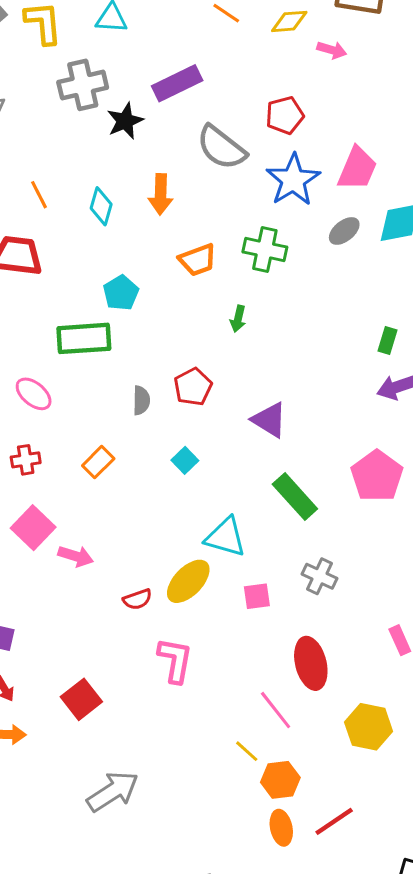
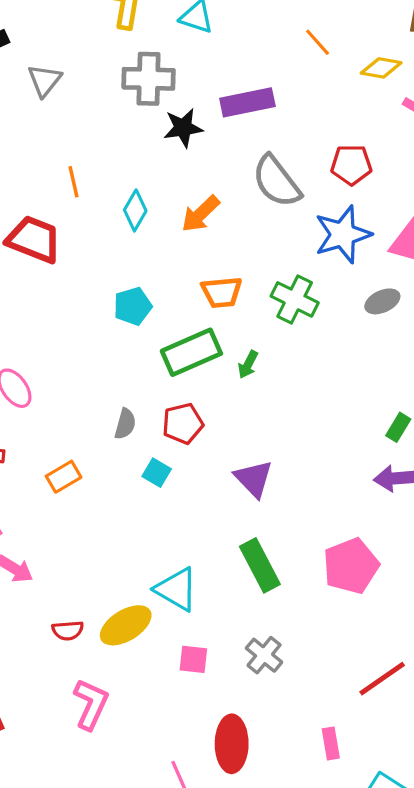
orange arrow: (161, 194) -> (200, 214), turned 30
green rectangle: (84, 338) -> (191, 352), moved, turned -34
cyan square: (185, 460) -> (157, 473), moved, turned -30

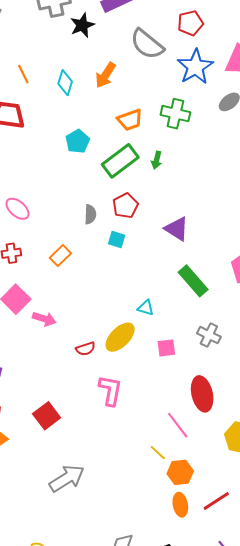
cyan triangle: (176, 589) -> (146, 308), size x0.6

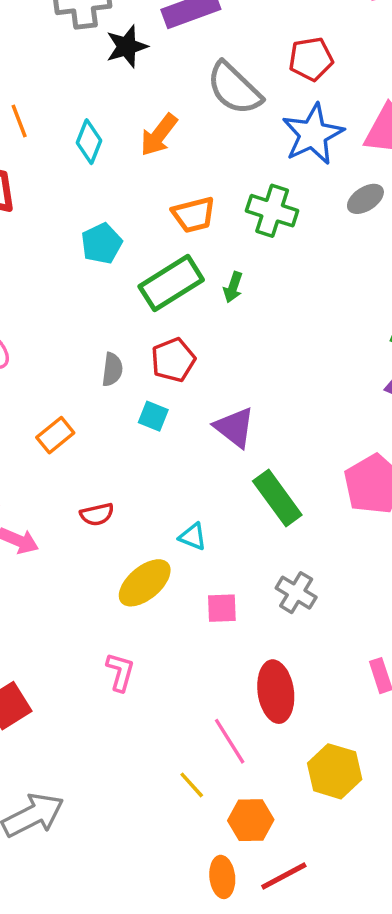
purple triangle: (177, 229) -> (235, 427), moved
red semicircle: (85, 349) -> (97, 514), moved
pink L-shape: (110, 390) -> (120, 672), size x0.7
orange hexagon: (180, 472) -> (251, 820), moved

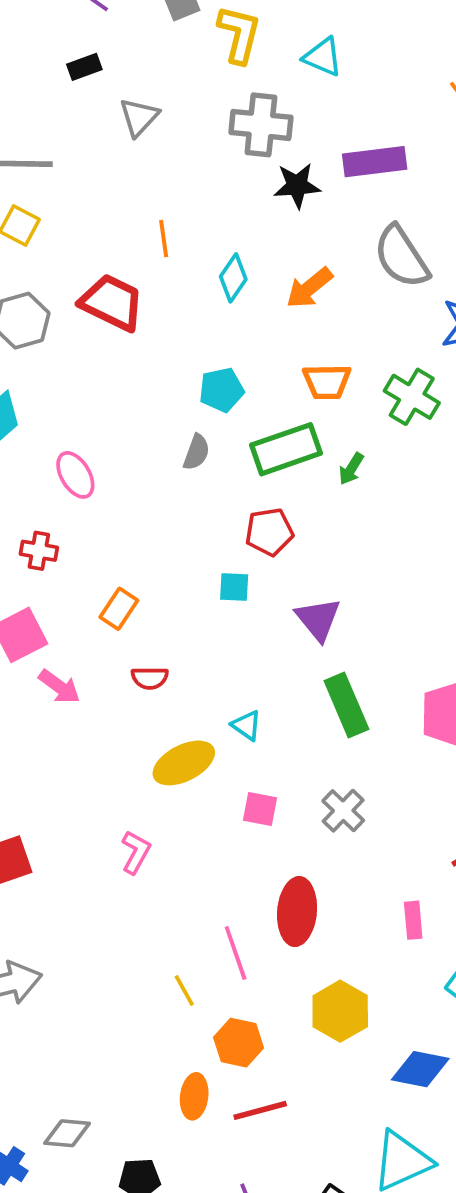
gray semicircle: (112, 369) -> (196, 452), moved
cyan square: (153, 416) -> (234, 587), turned -32
orange rectangle: (55, 435) -> (119, 609), moved, turned -30

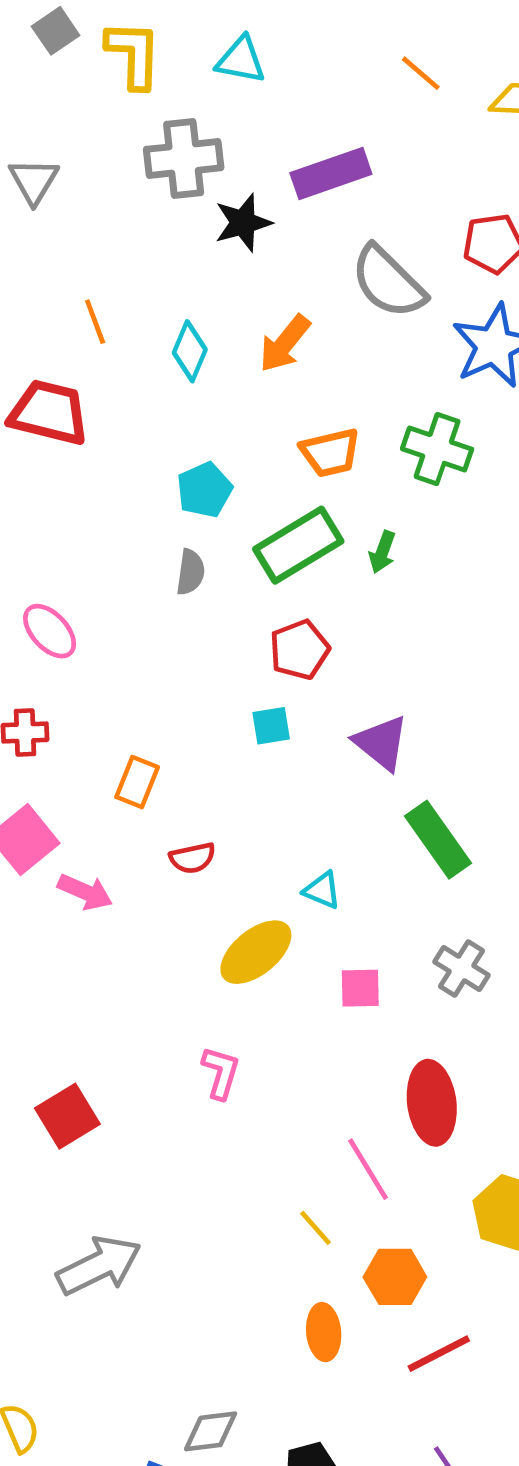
orange ellipse: (194, 1096) -> (324, 1332), moved

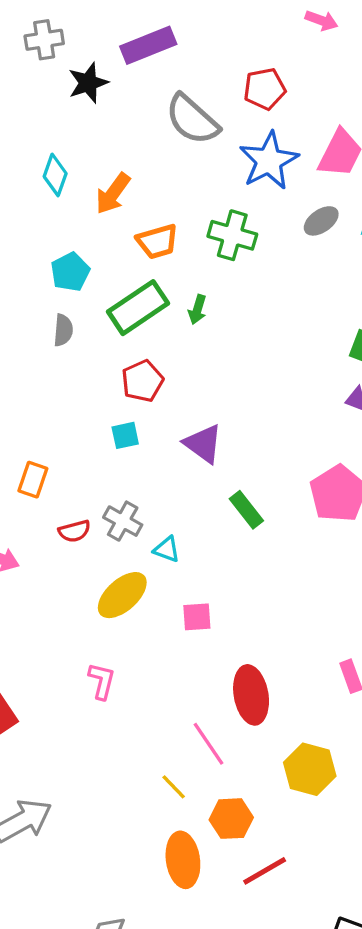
gray cross: (184, 159) -> (44, 40), size x0.7
orange arrow: (285, 344) -> (113, 194), moved
green rectangle: (438, 840) -> (246, 510), size x0.7
gray cross: (461, 969) -> (123, 521), moved
orange ellipse: (324, 1332) -> (183, 860), size x1.4

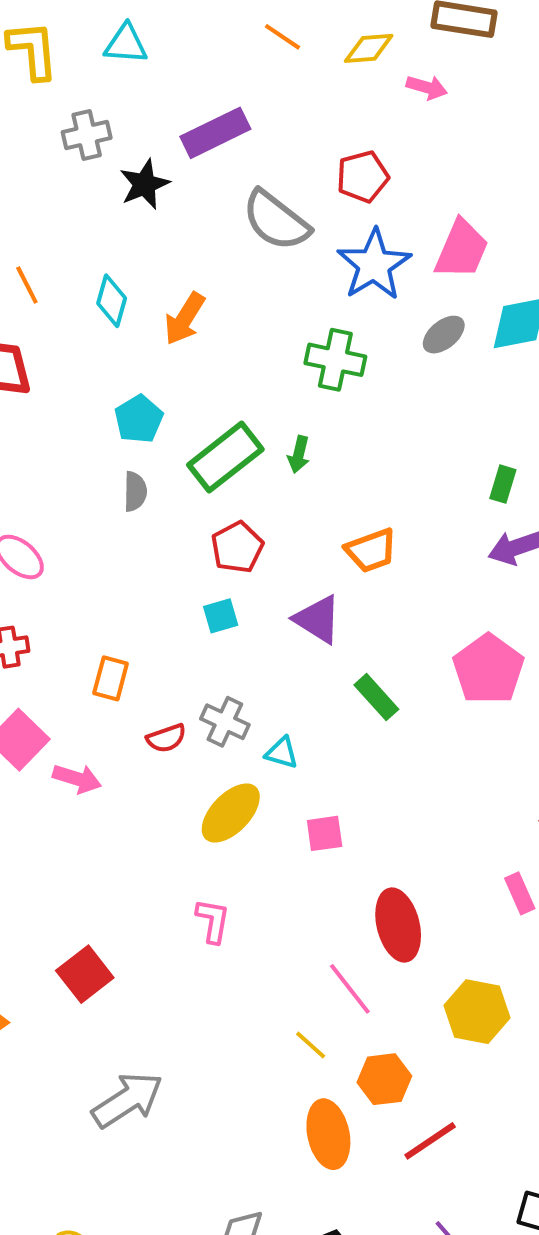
orange trapezoid: (157, 241) -> (371, 550), moved

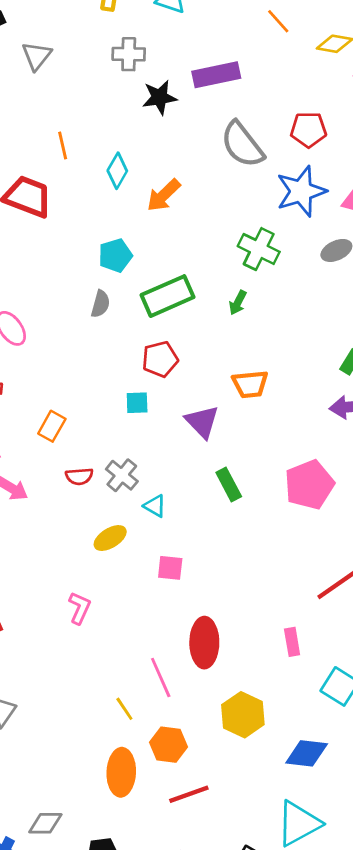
green arrow: (299, 454) -> (238, 303), moved
yellow ellipse: (231, 813) -> (110, 538), size x0.7

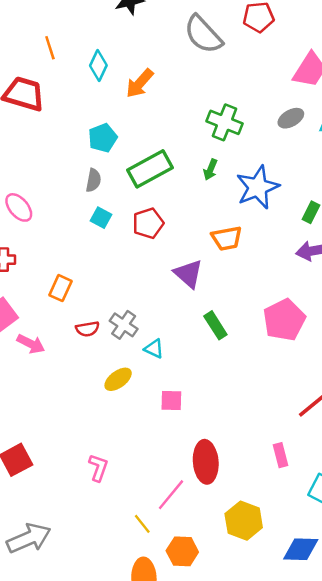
blue star: (301, 191) -> (258, 187), moved
cyan square: (137, 403) -> (101, 218), moved, turned 35
pink L-shape: (80, 608) -> (98, 468), moved
pink line: (161, 678) -> (171, 495), turned 68

